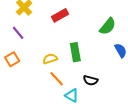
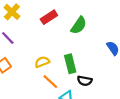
green semicircle: (108, 26) -> (79, 25), moved
green rectangle: (75, 52) -> (70, 64), moved

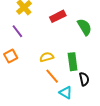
green semicircle: (79, 25) -> (85, 27), turned -72
black semicircle: (85, 81) -> (84, 79), turned -120

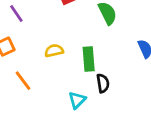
orange line: (52, 76) -> (23, 81), moved
cyan triangle: (66, 93) -> (77, 100), turned 40

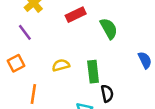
orange line: (23, 81) -> (33, 94), turned 48

